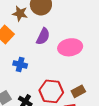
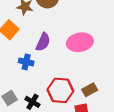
purple semicircle: (43, 36) -> (43, 42), moved

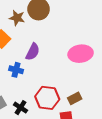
pink ellipse: (80, 42) -> (81, 54), moved

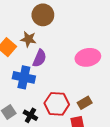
brown star: (17, 18) -> (28, 39), moved
blue cross: (16, 70) -> (24, 77), size x1.5

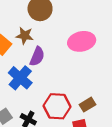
pink ellipse: (88, 57) -> (82, 41), moved
blue cross: (24, 77) -> (20, 78), turned 30

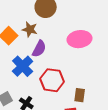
brown rectangle: (88, 105) -> (80, 95), turned -56
red hexagon: (57, 106) -> (52, 80), moved

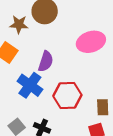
brown star: (30, 29) -> (19, 24), moved

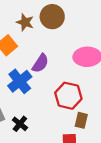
red hexagon: (67, 95) -> (68, 96), moved

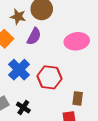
purple semicircle: (40, 63) -> (34, 36), moved
red hexagon: (68, 96) -> (49, 77), moved

